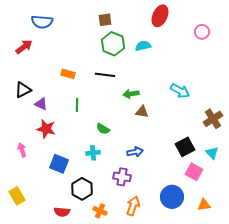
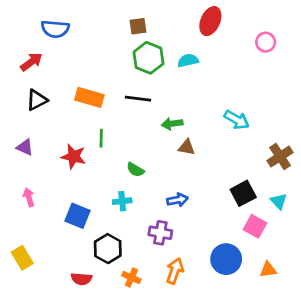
orange rectangle: (68, 74) -> (89, 97), size x1.5
black triangle: (23, 90) -> (37, 100), moved
purple triangle: (41, 104) -> (25, 147), moved
red star: (46, 129) -> (74, 157), moved

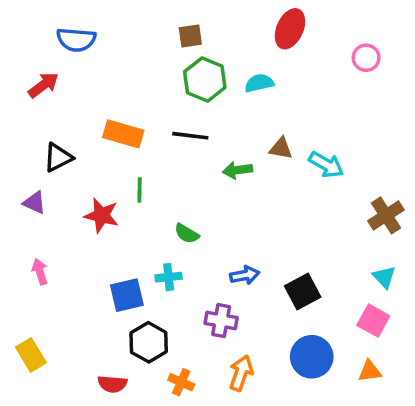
black triangle: (37, 100) -> (58, 157), moved
brown triangle: (187, 147) -> (281, 148), moved
black square: (243, 193) -> (303, 292), moved
blue square: (78, 216) -> (127, 295), moved, turned -35
pink square: (255, 226) -> (373, 321), moved

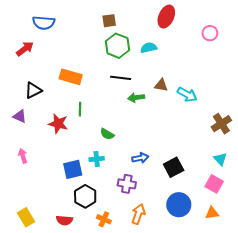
black line: (190, 136) -> (121, 78), moved
yellow rectangle: (31, 355) -> (26, 217), moved

